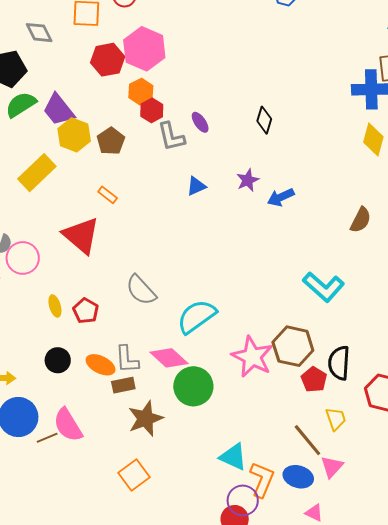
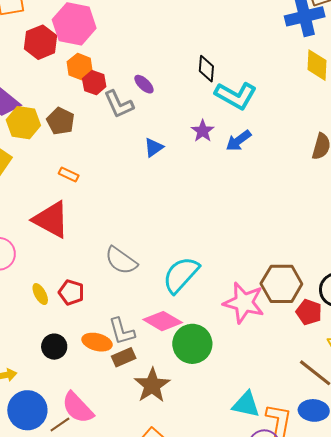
cyan L-shape: (324, 287) -> (236, 96), moved

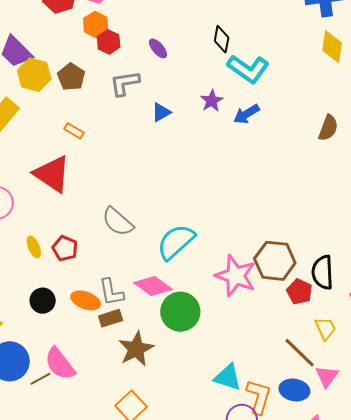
gray L-shape: (119, 104) -> (125, 83), moved, turned 100

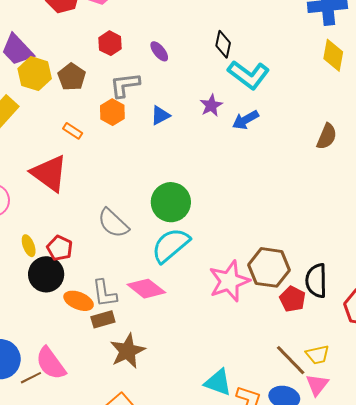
orange hexagon: (96, 25) -> (112, 112), moved
pink star: (236, 276) -> (229, 281), turned 30
black circle: (43, 301) -> (46, 274), moved, size x1.4
green circle: (180, 312) -> (171, 202), moved
yellow trapezoid: (325, 328) -> (318, 355), moved, turned 100

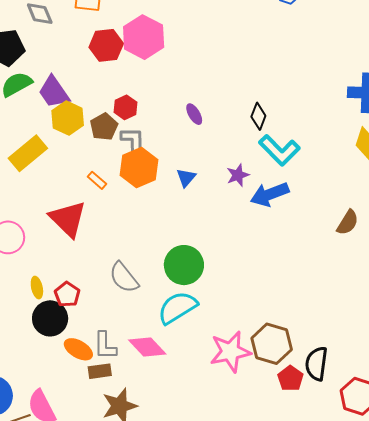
red hexagon: (110, 43) -> (126, 107), moved
gray L-shape: (125, 85) -> (133, 142), moved, turned 88
orange hexagon: (112, 112) -> (139, 168), size x1.5
blue triangle: (160, 115) -> (186, 178), turned -30
blue arrow: (245, 120) -> (270, 194), size x1.4

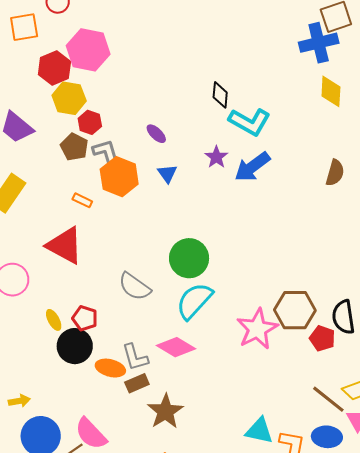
purple ellipse: (194, 114) -> (156, 134), moved
yellow hexagon: (68, 118) -> (69, 98), moved

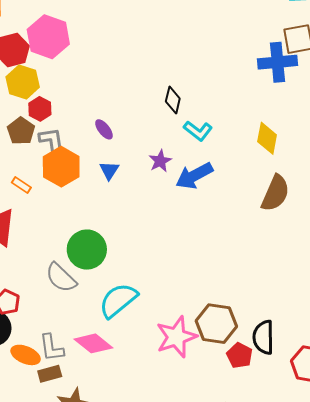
yellow diamond: (331, 91) -> (267, 138), moved
cyan L-shape: (250, 122) -> (198, 131), size x0.7
brown semicircle: (335, 173) -> (275, 193), size x1.4
green circle: (189, 258) -> (87, 250), moved

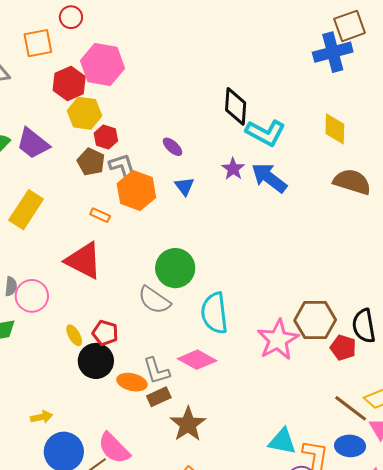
black diamond: (173, 100) -> (236, 106), size x1.4
cyan L-shape: (198, 131) -> (265, 133), size x1.4
blue arrow: (194, 176) -> (269, 178), turned 75
brown semicircle: (275, 193) -> (352, 182), turned -87
cyan semicircle: (118, 300) -> (214, 313), turned -48

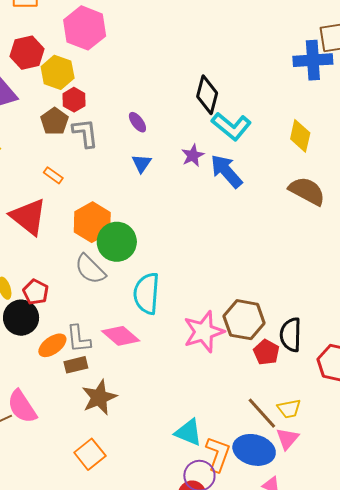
red hexagon: (69, 83) -> (27, 53), moved
orange hexagon: (136, 191) -> (92, 222), moved
orange ellipse: (132, 382) -> (52, 345), turned -60
blue ellipse: (350, 446) -> (254, 450), size x1.4

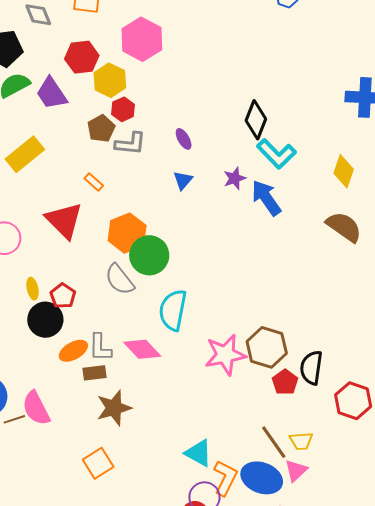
gray L-shape: (85, 133) -> (130, 144), turned 96

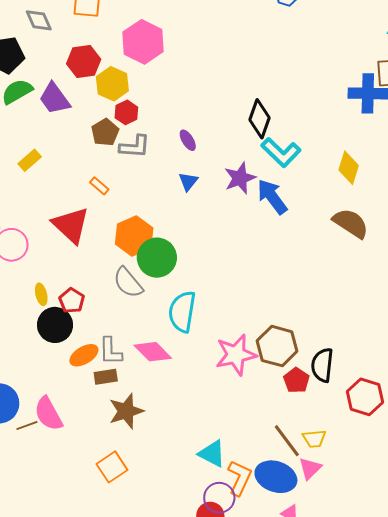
yellow rectangle: (25, 154) -> (30, 160), size x0.6
purple star: (235, 178) -> (240, 178), size x1.4

